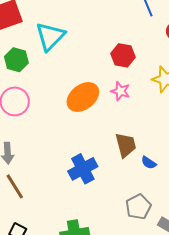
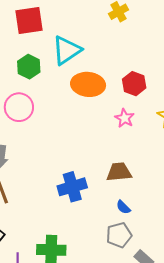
orange ellipse: (83, 97) -> (88, 84), moved, turned 32
brown trapezoid: (126, 145) -> (119, 172), turned -92
blue semicircle: (149, 163) -> (123, 207), moved

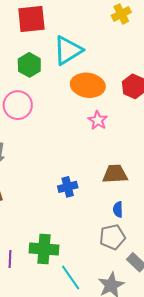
pink star: (125, 118) -> (98, 120), moved
blue cross: (72, 187) -> (68, 187), size x0.7
blue semicircle: (123, 207) -> (118, 209), turned 42

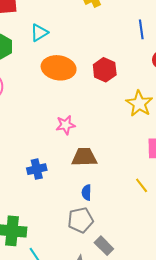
cyan triangle: (68, 50) -> (39, 33), size x0.6
pink star: (98, 120) -> (66, 125), moved, turned 30

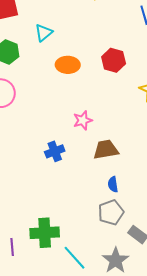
orange ellipse: (59, 68) -> (68, 65), size x0.7
blue cross: (37, 169) -> (55, 151), moved

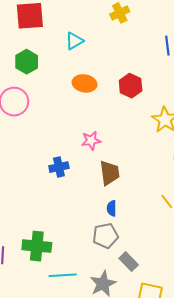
cyan triangle: (44, 33) -> (74, 41), moved
brown trapezoid: (106, 150) -> (110, 173), turned 84
cyan line: (74, 258) -> (63, 275), turned -60

